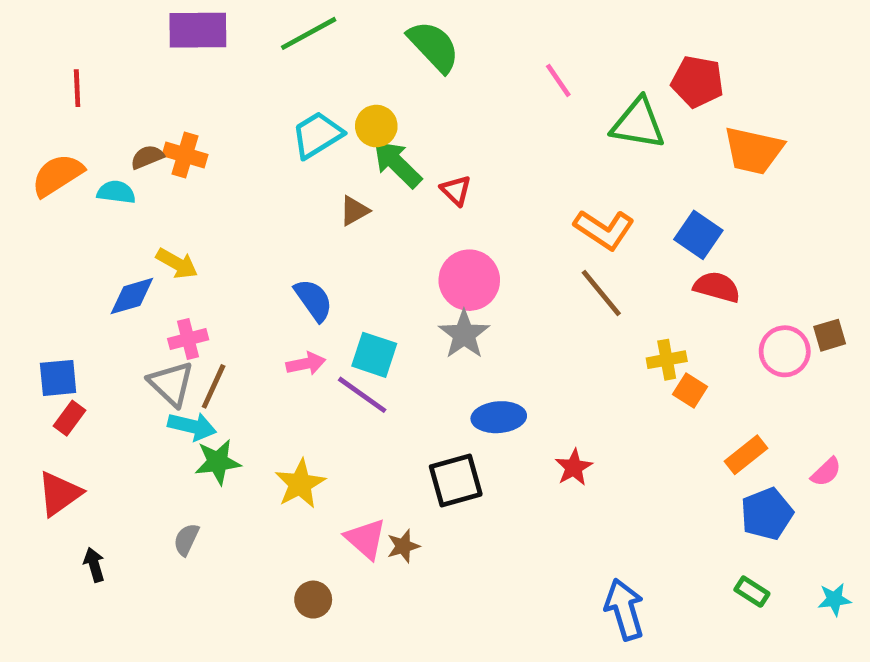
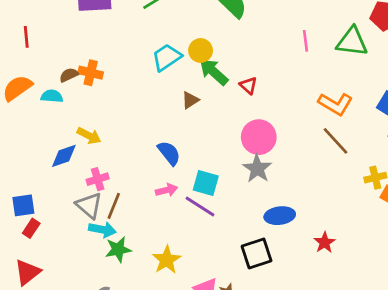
pink line: (558, 80) -> (305, 41), moved, turned 30

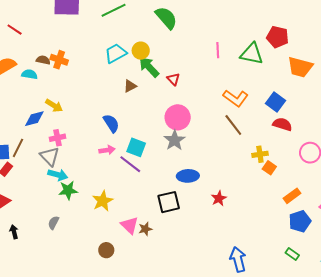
red line: (26, 37) -> (15, 30), turned -56
brown semicircle: (69, 75) -> (43, 60), turned 32
brown line: (114, 206) -> (18, 148), moved

